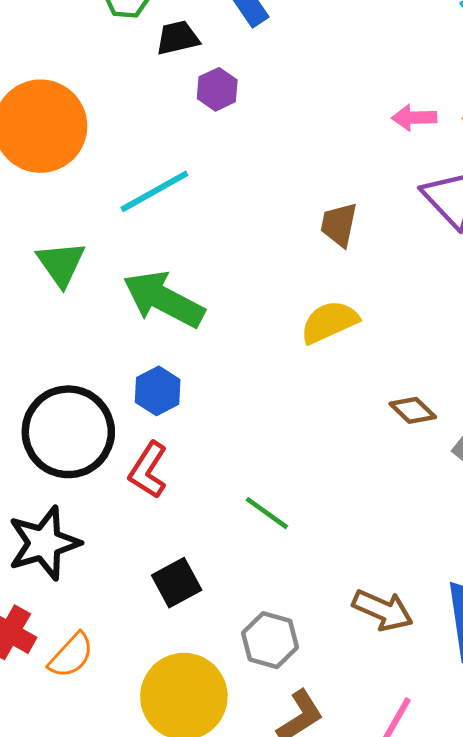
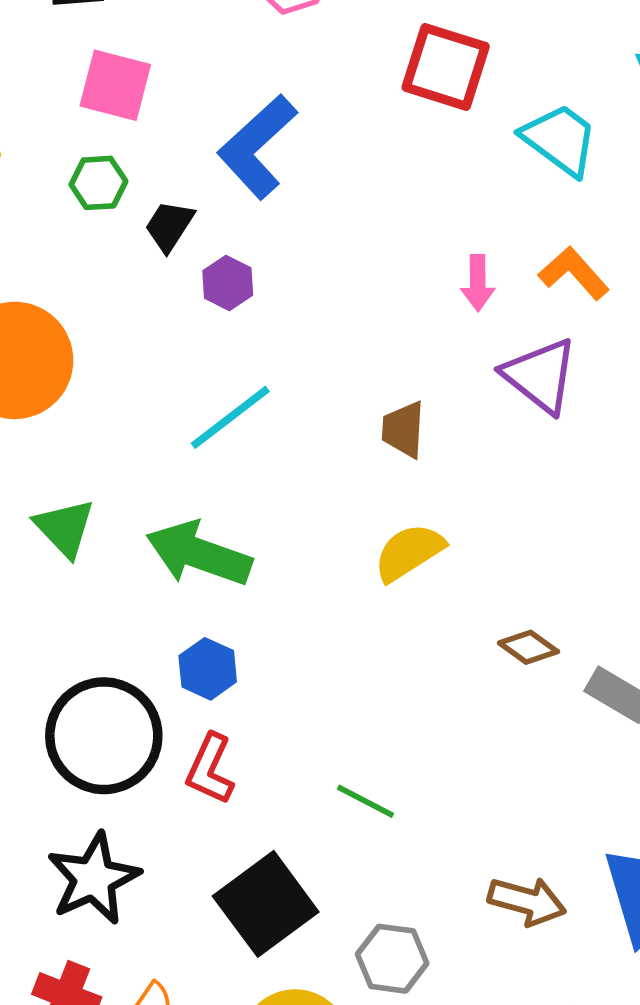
black trapezoid: (178, 38) -> (169, 226), turned -36
pink arrow: (414, 118) -> (478, 283), turned -81
cyan line: (154, 191) -> (230, 417), moved
black square: (177, 583) -> (266, 904), size x1.6

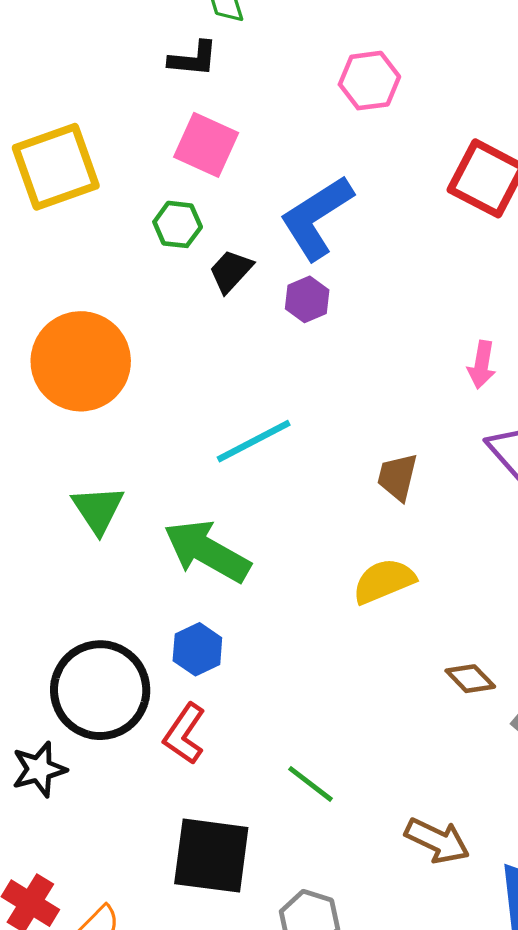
purple hexagon: (228, 283) -> (307, 299), moved
black star: (94, 878) -> (39, 769), moved, size x0.7
brown arrow: (527, 901) -> (437, 841), moved
black square: (266, 904) -> (211, 856), turned 34

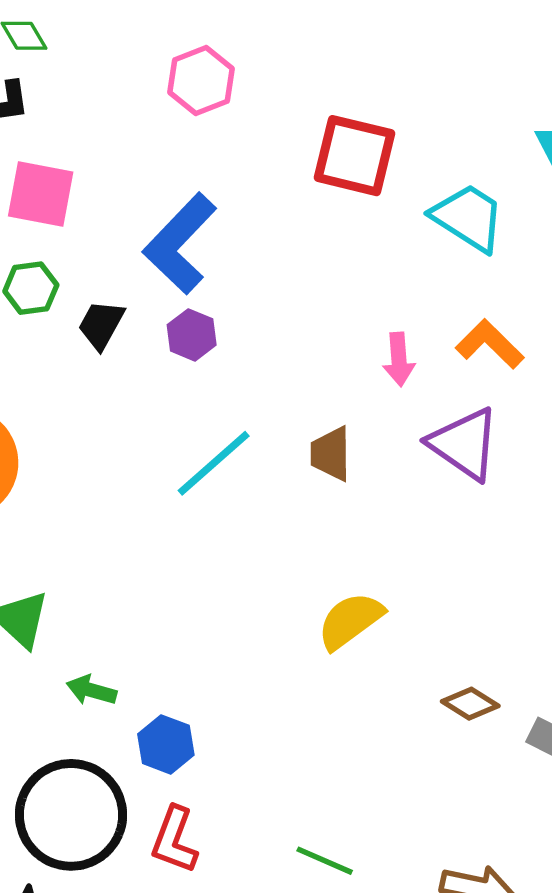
cyan line: (254, 441) -> (214, 463), moved
brown trapezoid: (397, 477) -> (331, 454), moved
green arrow: (207, 551) -> (91, 690), moved, size x0.5

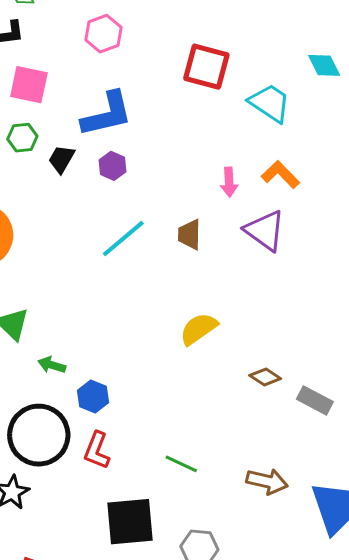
pink hexagon: (201, 81) -> (103, 34), moved
blue L-shape: (180, 243) -> (107, 114), turned -148

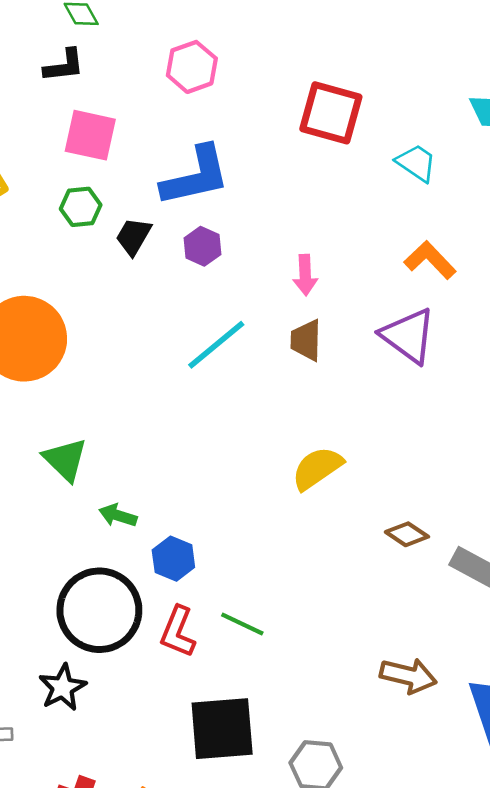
cyan trapezoid: (270, 103) -> (416, 163), size x0.7
pink arrow: (229, 182) -> (305, 275), moved
green line: (181, 464) -> (242, 624), moved

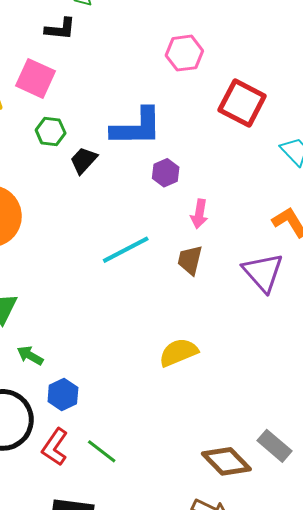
pink hexagon: (192, 67) -> (184, 53), moved
pink square: (90, 135) -> (36, 78), moved
purple hexagon: (202, 246) -> (166, 173), moved
brown diamond: (407, 534) -> (226, 461), moved, size x1.6

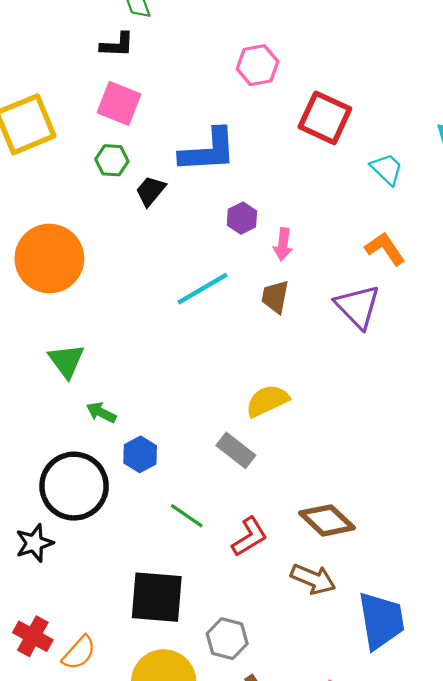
pink square: (36, 78) -> (119, 103), moved
purple hexagon: (166, 173) -> (242, 218), moved
gray rectangle: (274, 446) -> (236, 450), moved
red L-shape: (55, 447) -> (249, 537), moved, turned -153

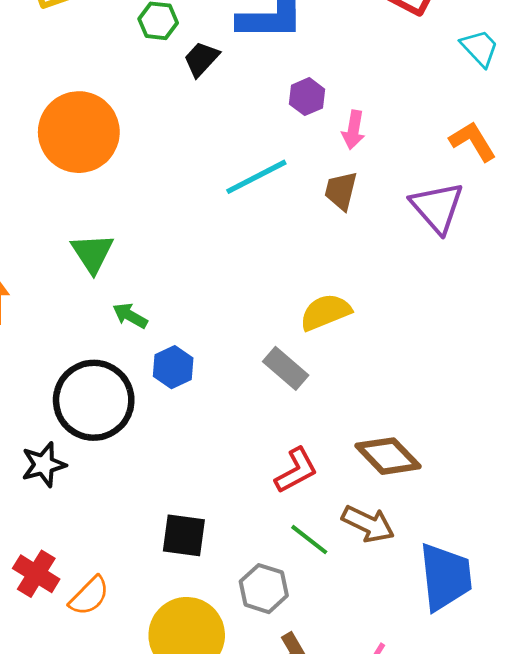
green line: (187, 516) -> (309, 540), moved
black square: (157, 597) -> (184, 535), size x0.7

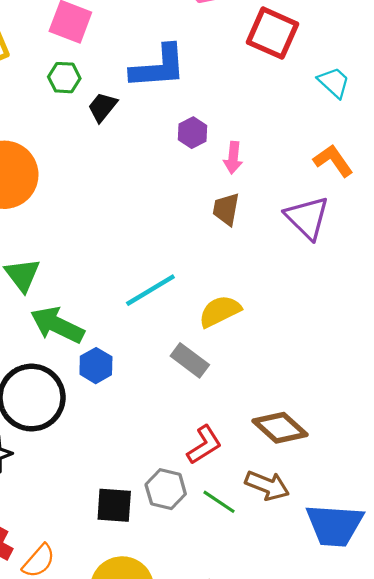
cyan line: (256, 177) -> (150, 290), moved
green arrow: (130, 316) -> (57, 325), size x1.8
blue trapezoid: (445, 577) -> (335, 525), turned 104
gray hexagon: (264, 589) -> (166, 489), moved

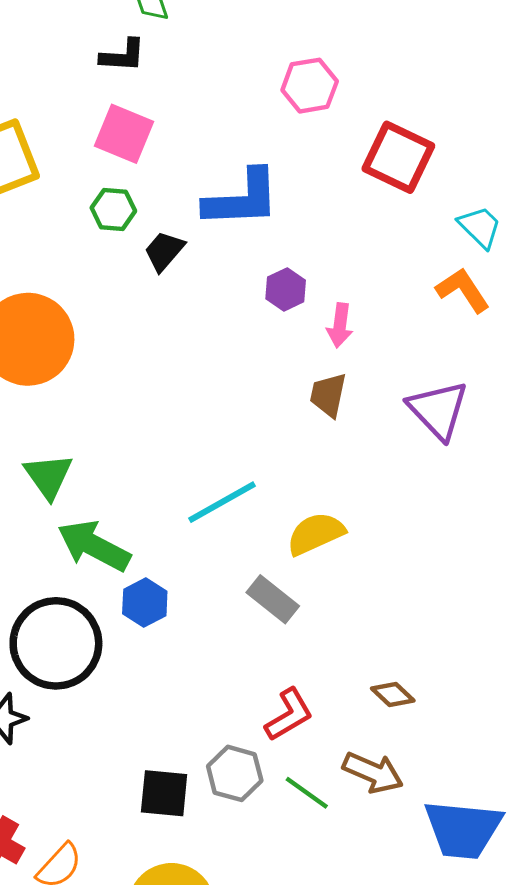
orange L-shape: (333, 161) -> (463, 290), moved
brown diamond: (280, 428) -> (393, 695), size x0.6

